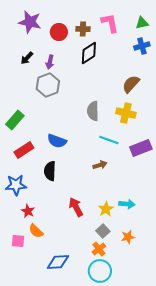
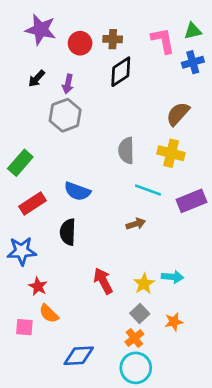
pink L-shape: (110, 23) -> (163, 40), moved

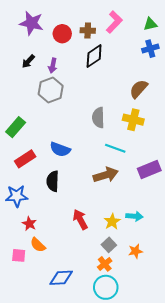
pink L-shape: (163, 40) -> (114, 22), moved, turned 55
purple rectangle: (191, 201) -> (149, 170), moved
brown arrow: (136, 224) -> (106, 175), size x1.6

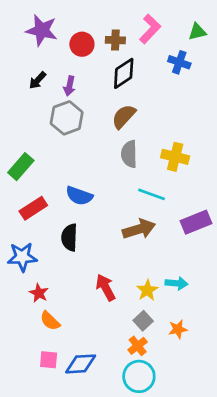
blue cross: (150, 49) -> (179, 62), moved, turned 35
brown semicircle: (139, 89) -> (124, 116), moved
pink square: (19, 255) -> (49, 360), moved

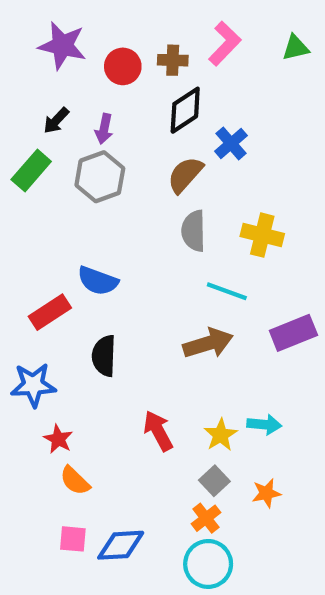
blue cross: (179, 62) -> (231, 143), moved, turned 30
green rectangle: (21, 167) -> (31, 171), moved
blue semicircle: (79, 196) -> (98, 281), moved

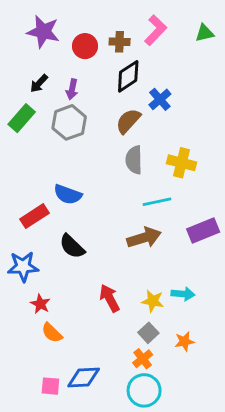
cyan line: (227, 291) -> (157, 202), turned -32
black semicircle: (104, 356) -> (72, 246), turned -48
yellow star: (221, 435) -> (153, 301), turned -30
pink square: (73, 539) -> (50, 386), moved

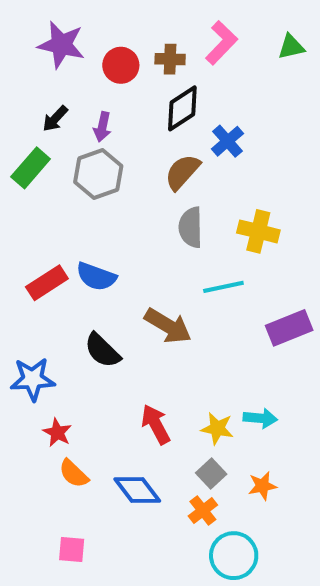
red rectangle: (35, 216) -> (47, 283), moved
brown arrow: (144, 238) -> (168, 326), moved, turned 48
blue diamond: (84, 377) -> (137, 490), moved, turned 56
cyan circle: (144, 390) -> (234, 556), moved

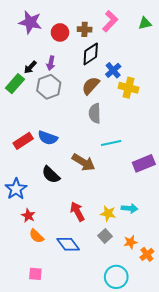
black arrow: (55, 119) -> (30, 67), moved
yellow cross: (258, 231) -> (128, 88), moved
blue star: (33, 379) -> (16, 189), turned -30
orange cross: (203, 510) -> (147, 254), moved

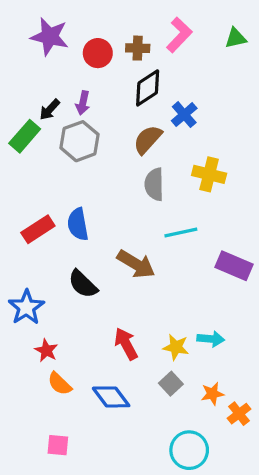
yellow cross: (128, 88) -> (209, 174), moved
blue semicircle: (48, 138) -> (78, 224), turned 60
purple rectangle: (144, 163) -> (234, 266), turned 45

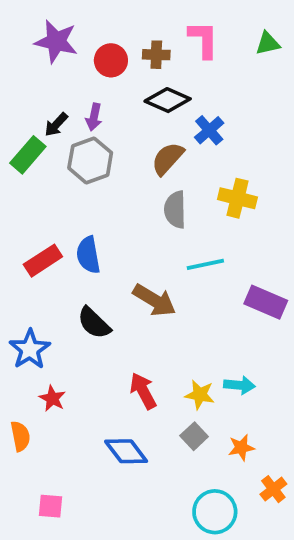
pink L-shape: (179, 35) -> (203, 40), turned -44
black diamond: (148, 88) -> (168, 100), turned 57
orange semicircle: (60, 384) -> (20, 436), moved, turned -145
orange cross: (239, 414) -> (273, 489), moved
pink square: (58, 445) -> (51, 506), moved

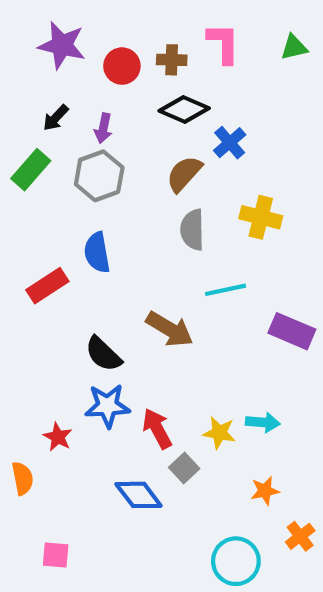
black arrow: (56, 125) -> (56, 118), moved
blue semicircle: (88, 255) -> (97, 252), moved
blue star: (30, 349) -> (107, 406), moved, turned 30
gray square: (194, 436) -> (184, 468), moved

